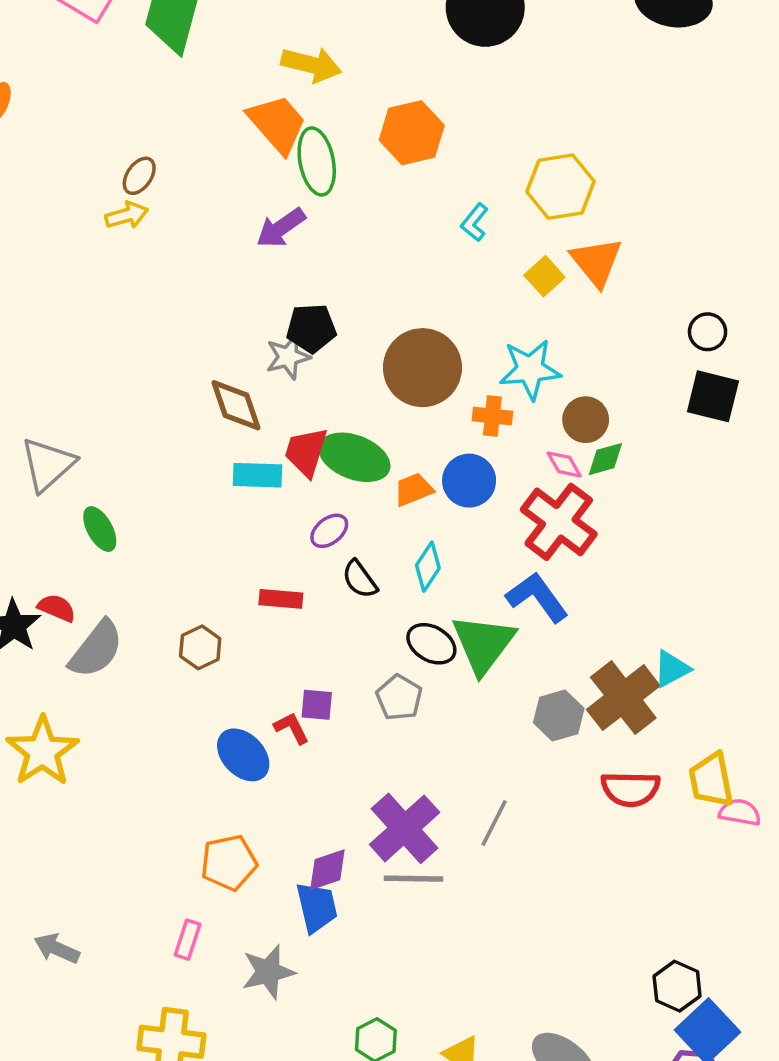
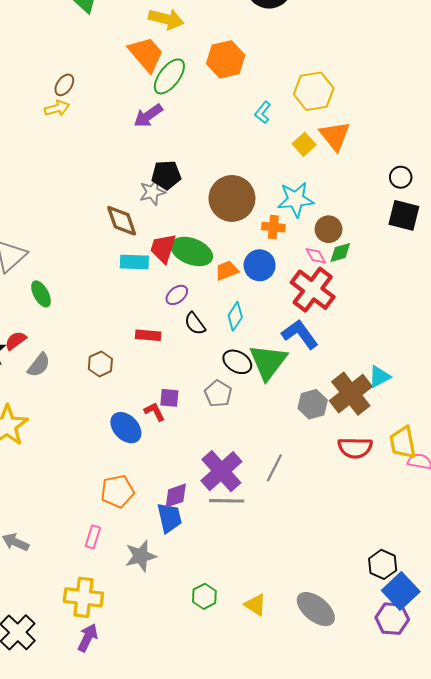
green ellipse: (317, 161) -> (169, 76), turned 48
red semicircle: (57, 608) -> (16, 341), turned -60
gray semicircle: (96, 649) -> (39, 365), size x0.7

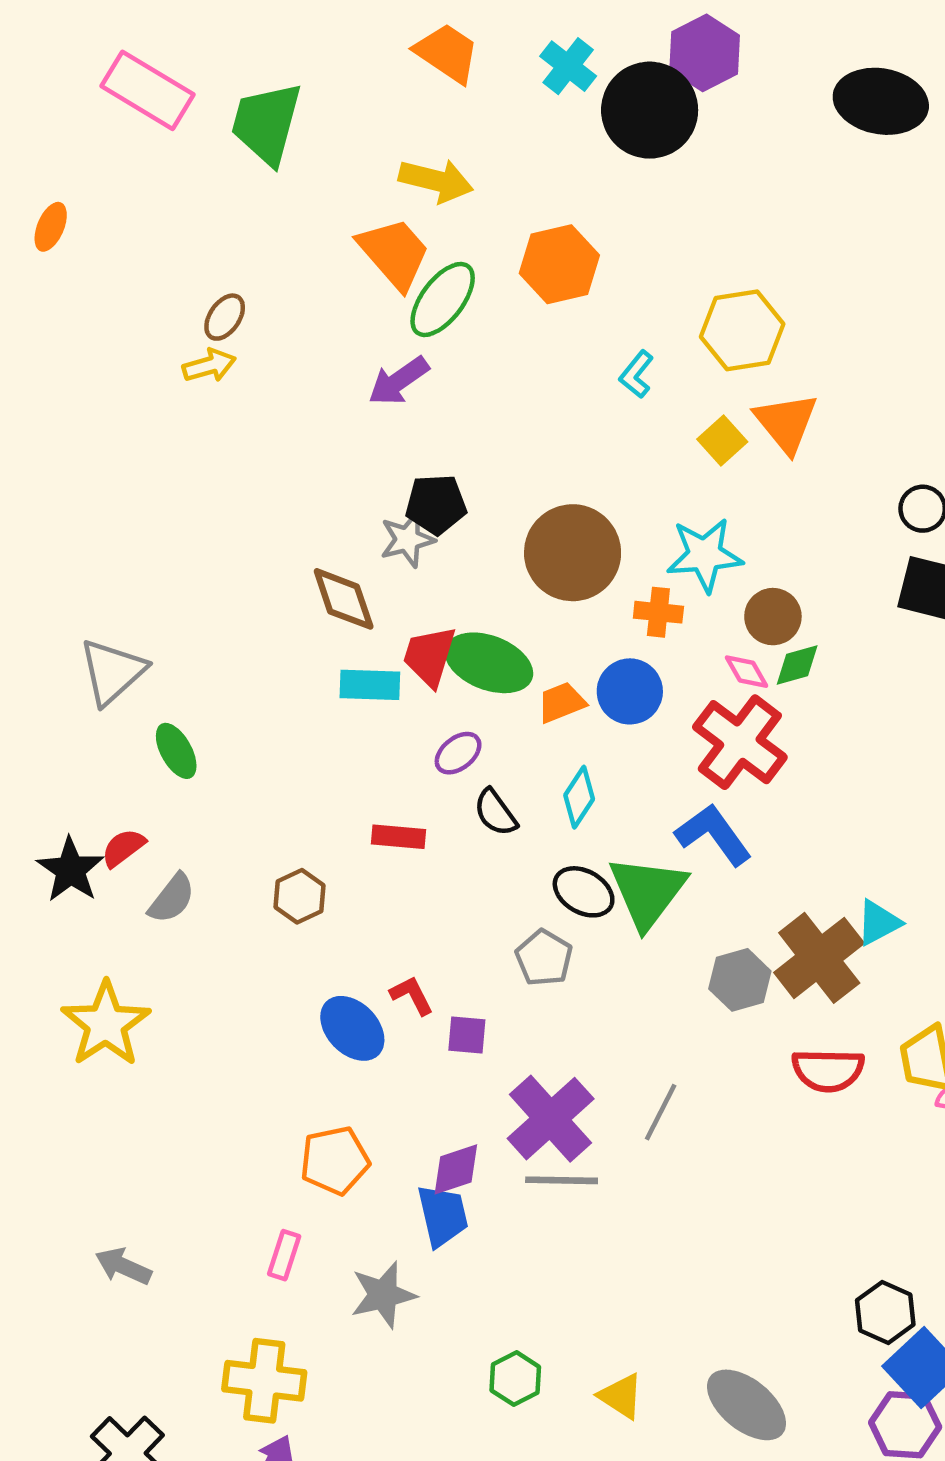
purple square: (169, 398) -> (467, 1035), moved

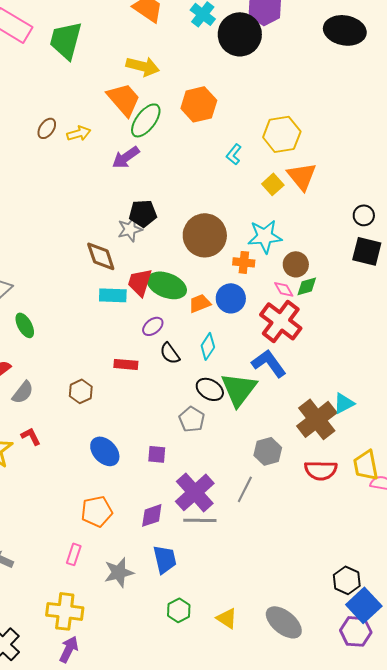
yellow arrow: (209, 366) -> (79, 133), moved
gray hexagon: (740, 980) -> (268, 451), moved
red L-shape: (412, 995) -> (31, 436), moved
blue trapezoid: (443, 1216) -> (165, 559), moved

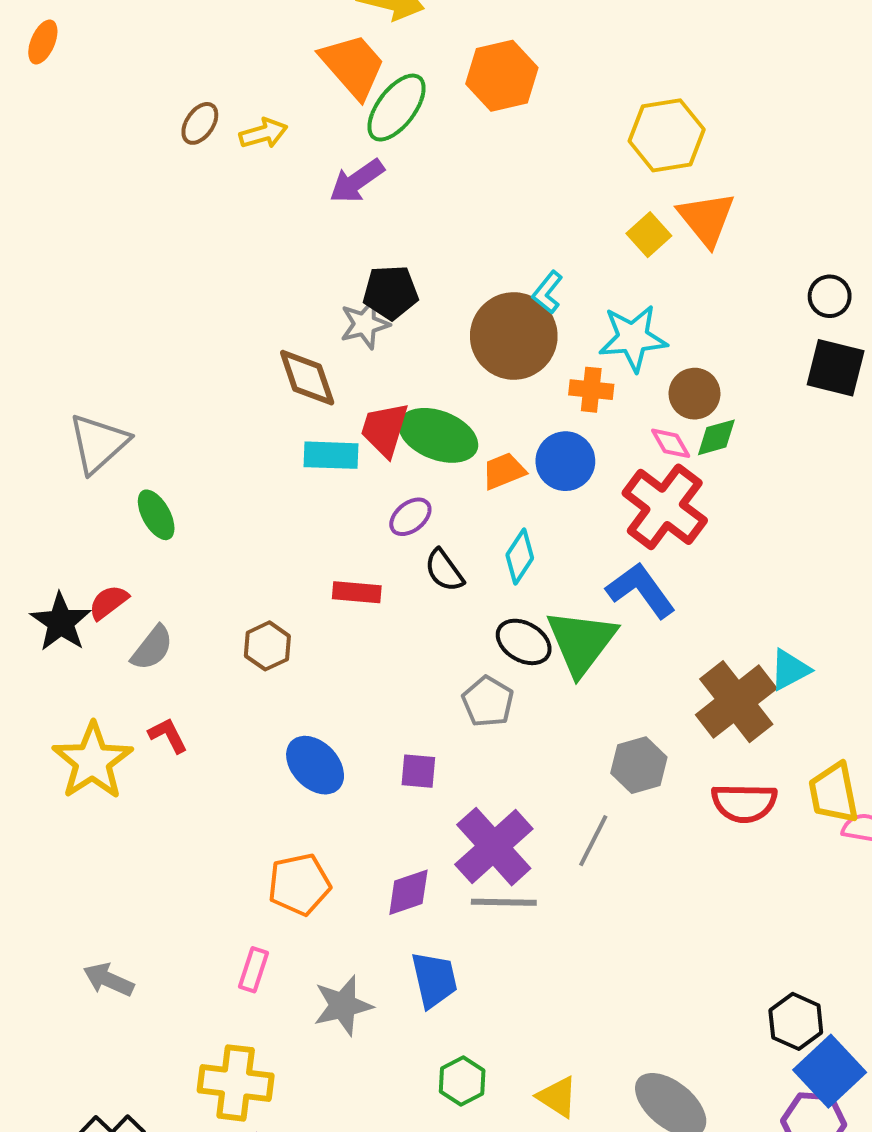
cyan L-shape: (234, 154) -> (547, 292), moved

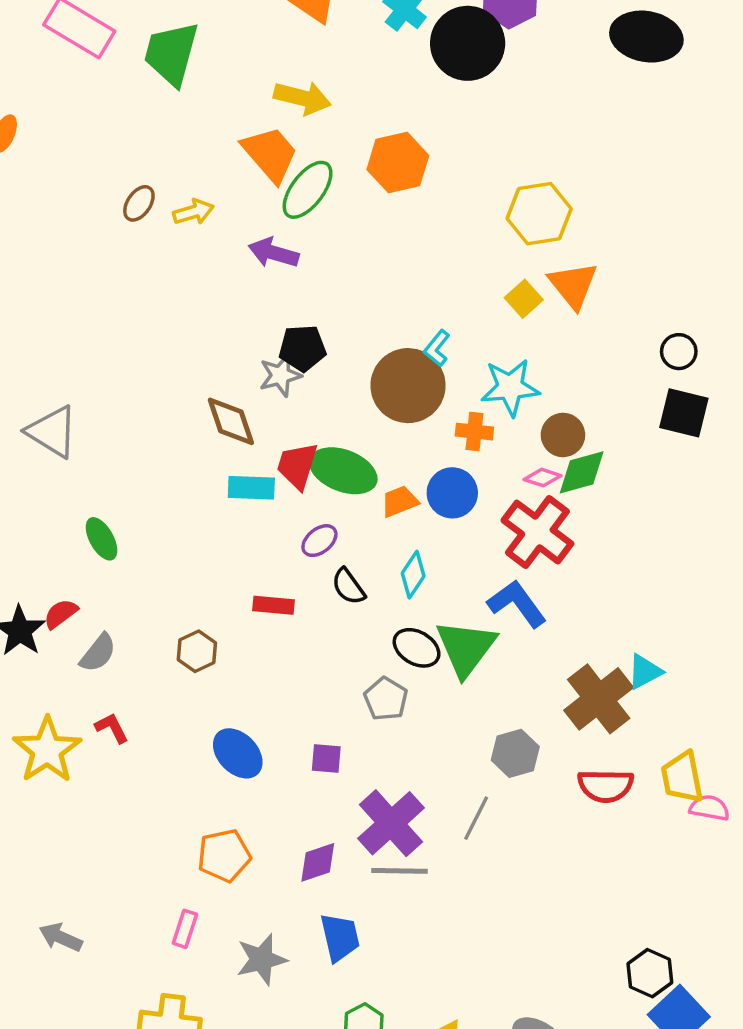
purple arrow: (357, 181) -> (273, 253), turned 51
green diamond: (716, 437) -> (582, 472), size x1.4
gray triangle: (98, 443) -> (52, 432), moved, turned -46
pink diamond: (671, 443) -> (543, 478), turned -42

